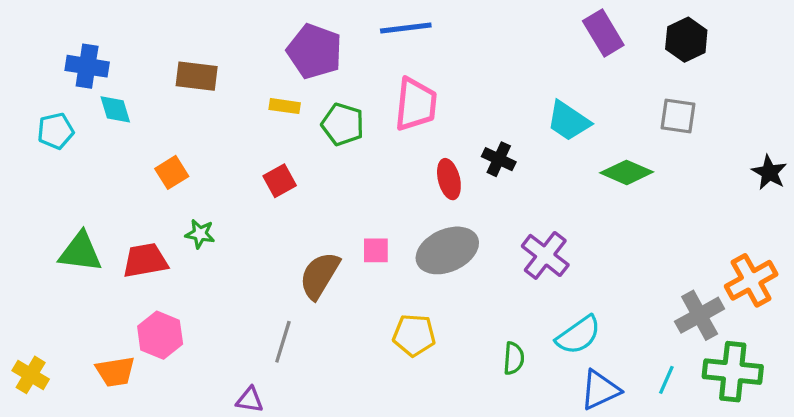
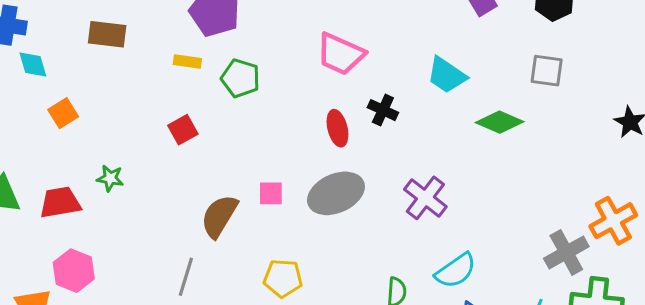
pink trapezoid: (416, 104) -> (341, 54), moved, turned 108
orange square: (172, 172) -> (63, 113), moved
yellow pentagon: (414, 335) -> (283, 278), moved

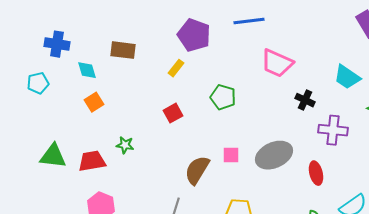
yellow rectangle: (187, 62) -> (176, 68), turned -60
cyan diamond: (33, 65) -> (87, 70), moved
green pentagon: (240, 78) -> (223, 97), moved
red ellipse: (337, 128) -> (316, 173), moved
purple cross: (425, 198) -> (333, 130), moved, turned -32

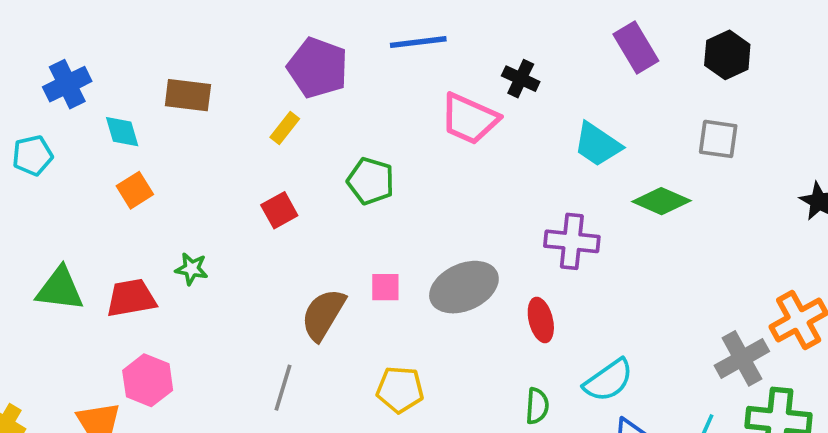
blue cross: (57, 44) -> (67, 84), turned -35
black cross: (305, 100) -> (521, 79), moved

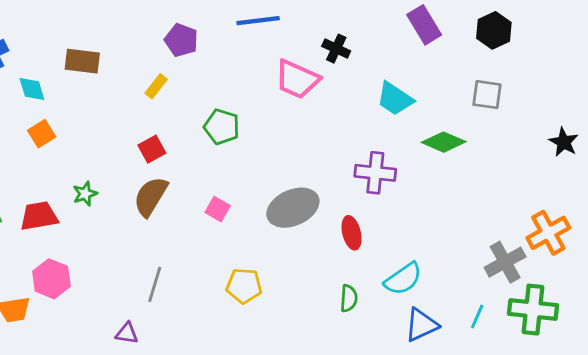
purple pentagon: (318, 68) -> (181, 40), size x0.7
green star: (192, 269) -> (85, 194), turned -30
pink square: (385, 287) -> (218, 209), moved, turned 30
brown semicircle: (323, 315) -> (151, 196), moved

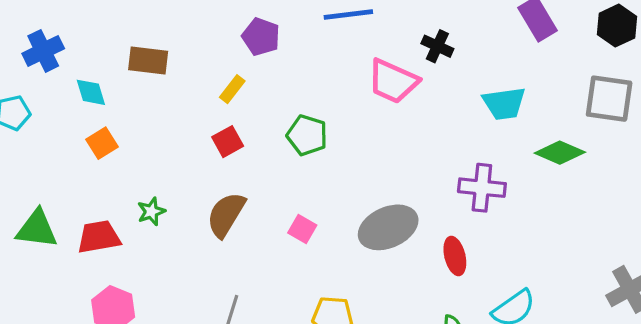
gray square: (487, 95) -> (609, 99), size x1.4
cyan trapezoid: (395, 99) -> (504, 103), turned -42
red square: (152, 149) -> (228, 142), moved

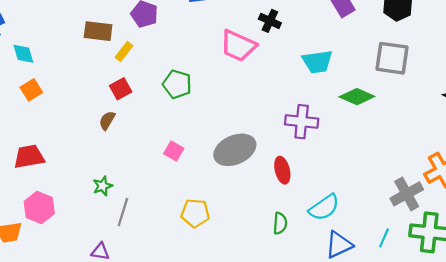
brown rectangle: (148, 60) -> (98, 31), moved
green star: (151, 211) -> (103, 186), moved
brown semicircle: (226, 215) -> (107, 120), moved, size x0.6

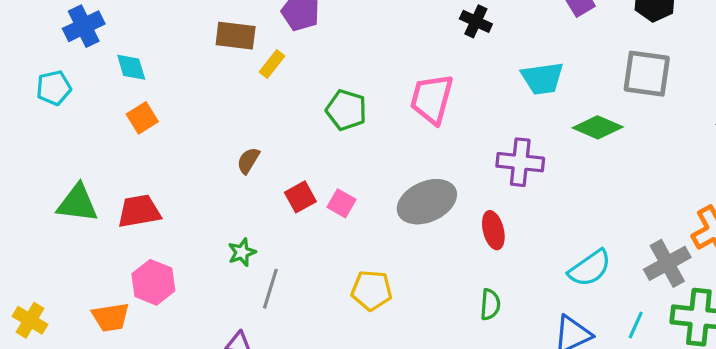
pink trapezoid: (238, 46) -> (432, 99), moved, turned 81
red square: (121, 89) -> (300, 197), moved
cyan semicircle: (324, 207) -> (590, 268), moved

